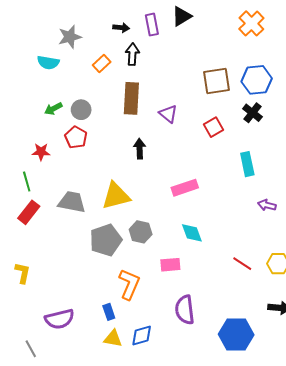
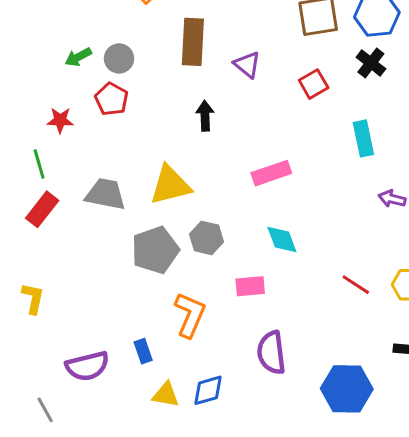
blue rectangle: (109, 312) -> (143, 351), moved

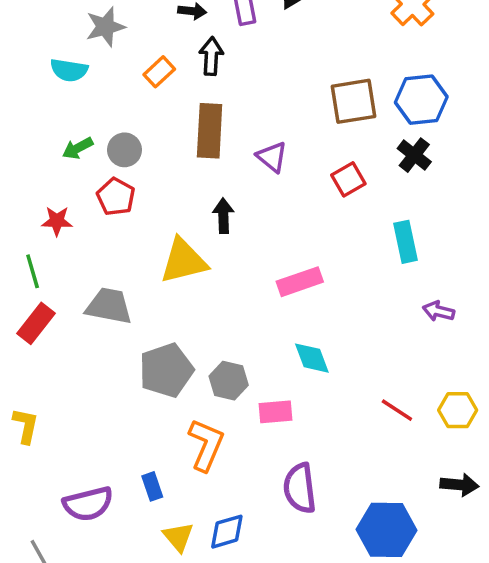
yellow triangle: (170, 185) -> (184, 261), moved
gray hexagon: (206, 238) -> (229, 381), moved
yellow triangle: (166, 395) -> (178, 537), turned 40

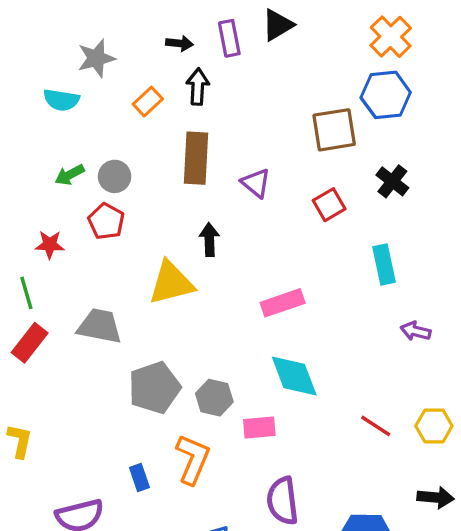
blue hexagon: (421, 100) -> (386, 95), moved
cyan diamond: (312, 358) -> (294, 376), size x1.4
blue rectangle: (152, 486) -> (139, 477), moved

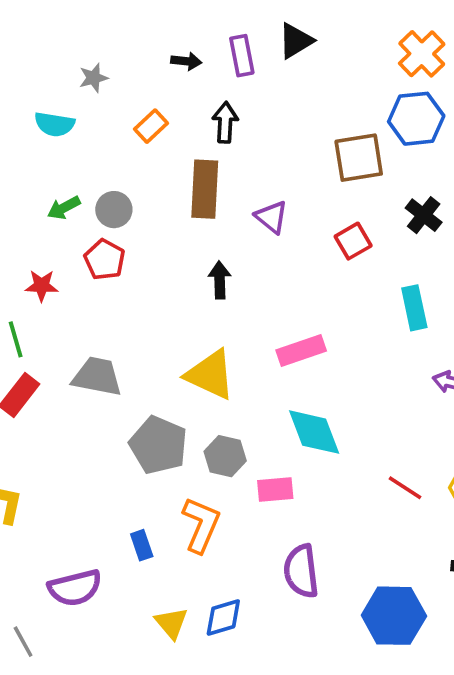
gray star: (96, 58) -> (94, 78), size x0.7
black arrow: (198, 87) -> (225, 122), moved
yellow triangle: (171, 283) -> (210, 375), moved, turned 39
gray pentagon: (154, 388) -> (158, 445), turned -30

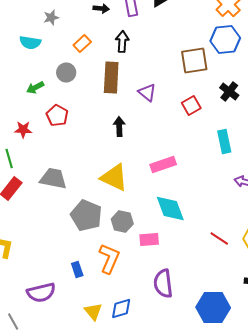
gray circle: (114, 210) -> (66, 72), moved

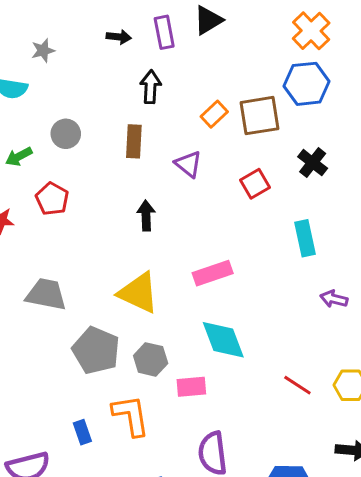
orange rectangle: (82, 44) -> (214, 114), moved
brown rectangle: (111, 78) -> (134, 141), size x0.7
orange L-shape: (109, 258) -> (131, 415), turned -32

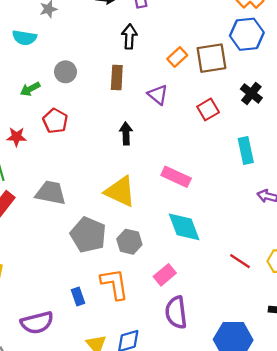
pink rectangle: (213, 273) -> (176, 177), turned 44
pink rectangle: (191, 387) -> (165, 275), moved, turned -35

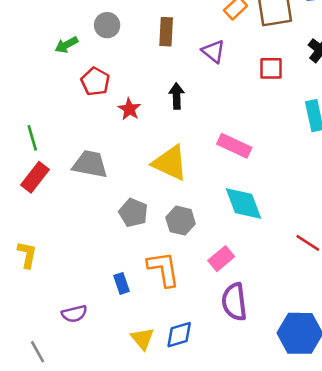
red square: (208, 109) -> (271, 68), turned 30
red star: (16, 137) -> (129, 109), moved, turned 30
gray pentagon: (88, 235) -> (133, 213), size x0.7
purple semicircle: (37, 323) -> (74, 314), size x0.7

